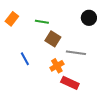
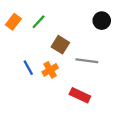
green line: (42, 22) -> (39, 22), moved, turned -56
orange cross: (57, 66) -> (50, 70), moved

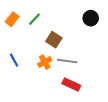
gray line: (87, 61) -> (67, 61), moved
blue line: (28, 68) -> (14, 60), moved

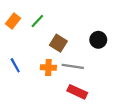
black circle: (91, 18) -> (98, 40), moved
orange cross: (45, 62) -> (48, 67), turned 32

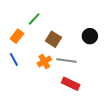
orange rectangle: (13, 21) -> (17, 36), moved
orange cross: (48, 67) -> (44, 61), turned -32

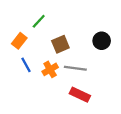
brown square: (53, 39) -> (60, 44), turned 35
blue line: (14, 59) -> (26, 65), moved

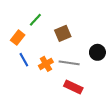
black circle: (102, 41) -> (97, 52), moved
brown square: (60, 44) -> (63, 33), moved

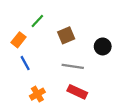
black circle: (97, 52) -> (103, 46), moved
orange cross: (46, 64) -> (37, 94), moved

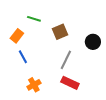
green line: (37, 21) -> (34, 19), turned 64
gray line: (73, 66) -> (66, 60), turned -72

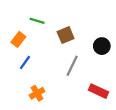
blue line: (23, 57) -> (25, 62), turned 64
red rectangle: (70, 83) -> (99, 91), moved

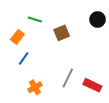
black circle: (102, 46) -> (98, 20), moved
gray line: (72, 66) -> (68, 78), moved

